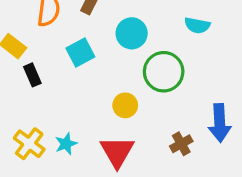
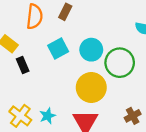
cyan circle: (132, 33) -> (91, 50), moved
yellow circle: (125, 105) -> (91, 87), size x1.6

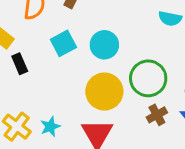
green circle: (120, 63) -> (148, 78), moved
brown cross: (133, 116) -> (157, 115), moved

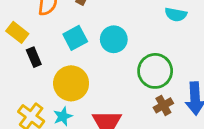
yellow circle: (104, 92) -> (71, 83), moved

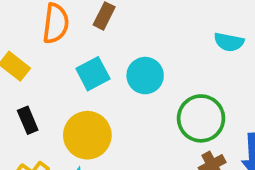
black rectangle: (34, 57) -> (28, 120), moved

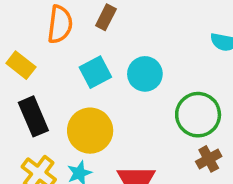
black rectangle: (28, 120) -> (33, 116), size x1.5

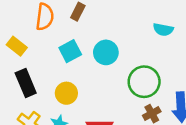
yellow circle: (90, 131) -> (66, 93), size x0.7

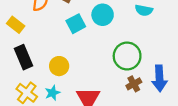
cyan square: (70, 51) -> (76, 24), moved
cyan circle: (106, 52) -> (103, 15), moved

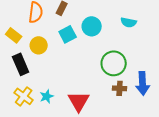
yellow circle: (59, 66) -> (39, 45), moved
brown cross: (134, 84) -> (120, 88), turned 32

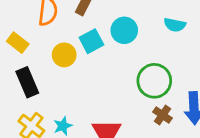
yellow circle: (39, 45) -> (64, 55), moved
brown cross: (120, 88) -> (162, 115), turned 32

